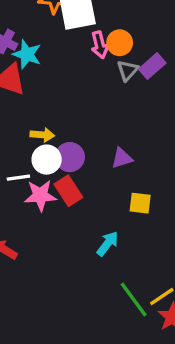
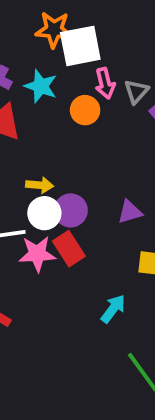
orange circle: (120, 43) -> (85, 110), moved
cyan star: (27, 54) -> (41, 86), moved
gray triangle: (128, 70) -> (136, 91), moved

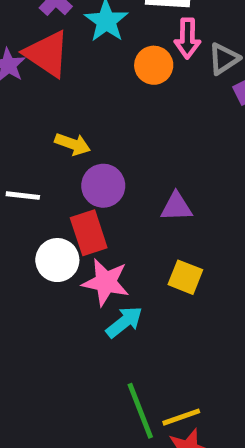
white circle: (44, 213) -> (57, 260), moved
pink star: (37, 254) -> (106, 282), moved

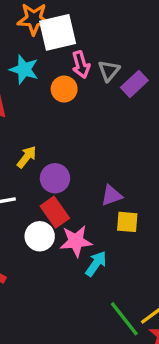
yellow arrow: (73, 144) -> (27, 157), turned -55
purple triangle: (176, 207) -> (112, 195), moved

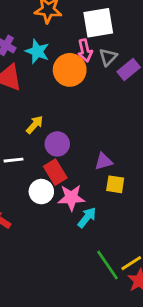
white square: (58, 32) -> (98, 23), moved
orange circle: (64, 89) -> (70, 70), size x1.5

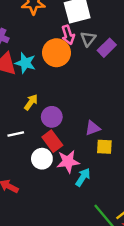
cyan star: (37, 51) -> (25, 63), moved

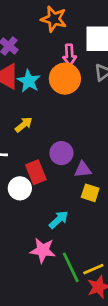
pink arrow: (68, 35) -> (70, 55), moved
purple circle: (52, 117) -> (61, 153), moved
pink star: (68, 162) -> (43, 250), moved

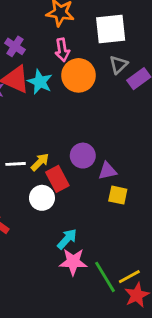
pink arrow: (70, 55) -> (62, 50), moved
yellow arrow: (24, 125) -> (40, 162), moved
cyan arrow: (59, 220) -> (67, 239), moved

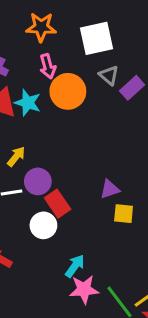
gray triangle: (118, 65) -> (109, 75), turned -30
purple circle: (83, 156) -> (38, 181), moved
yellow arrow: (40, 162) -> (16, 157), moved

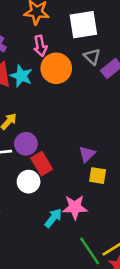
purple triangle: (110, 189) -> (87, 154), turned -30
pink star: (84, 289) -> (75, 207), moved

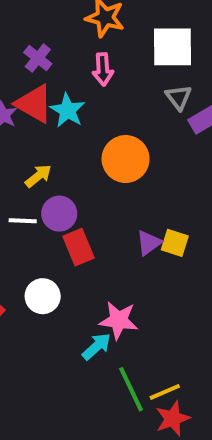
orange circle: (56, 68) -> (126, 159), moved
yellow square: (98, 176) -> (175, 243), moved
white circle: (29, 182) -> (43, 296), moved
cyan arrow: (53, 218) -> (97, 346), moved

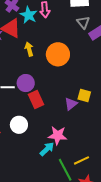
cyan star: (68, 110) -> (29, 15), moved
yellow arrow: (38, 176) -> (29, 49), moved, turned -64
purple triangle: (149, 243) -> (71, 104), moved
yellow line: (165, 392) -> (82, 160), moved

